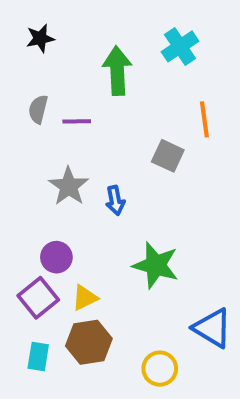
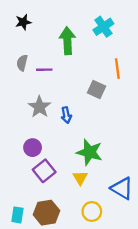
purple square: (38, 298) -> (44, 171), moved
yellow triangle: (85, 298) -> (80, 178), moved, turned -35
brown hexagon: (89, 342) -> (46, 213), moved
cyan rectangle: (38, 356) -> (17, 215), moved

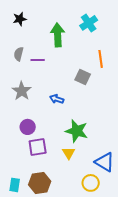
gray star: (40, 107) -> (22, 91), moved
blue arrow: (66, 115) -> (57, 99), turned 120
purple square: (44, 171) -> (38, 147), turned 30
yellow circle: (92, 211) -> (91, 183), moved

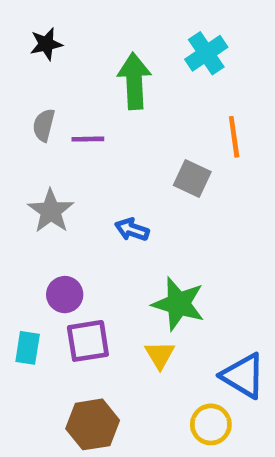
cyan rectangle: (15, 185) -> (28, 348), moved

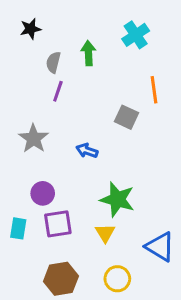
green arrow: (134, 81) -> (88, 53), size x0.7
gray semicircle: (44, 125) -> (53, 62), moved
purple line: (88, 139) -> (58, 91), turned -70
yellow circle: (211, 424) -> (117, 279), moved

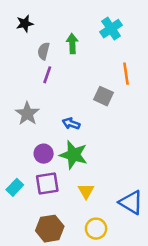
purple circle: (43, 193) -> (44, 154), moved
green star: (117, 199) -> (74, 155), moved
cyan rectangle: (18, 228) -> (15, 187), turned 35

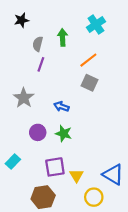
orange line: (126, 74) -> (88, 60), moved, turned 60
green star: (74, 155) -> (64, 133), size x0.7
purple square: (47, 184) -> (55, 167), moved
yellow triangle: (86, 191) -> (77, 176), moved
yellow circle: (96, 229) -> (94, 197), moved

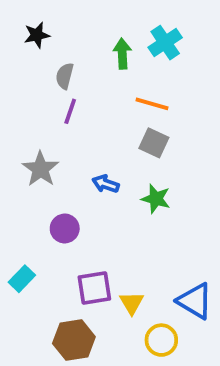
green arrow: (63, 37) -> (122, 54), moved
orange line: (88, 60) -> (152, 104), turned 54
green star: (64, 133) -> (156, 199), moved

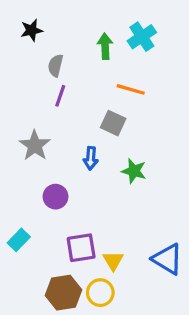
gray square: (154, 143) -> (113, 123), moved
blue arrow: (106, 184) -> (91, 158), turned -105
yellow circle: (161, 340) -> (100, 293), moved

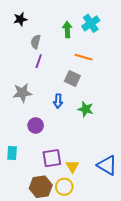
gray star: (35, 145) -> (22, 93), turned 30
cyan rectangle: (19, 240) -> (12, 153), turned -40

